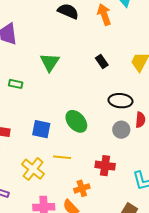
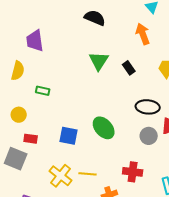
orange arrow: (104, 15) -> (143, 34), moved
green triangle: (50, 62) -> (99, 61), moved
yellow line: (62, 157) -> (88, 174), moved

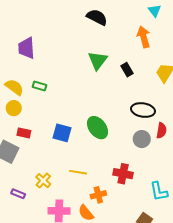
purple trapezoid: (35, 41) -> (26, 48), moved
yellow semicircle: (18, 71) -> (14, 87), moved, turned -72
yellow cross: (61, 176) -> (43, 181), moved, size x0.7

